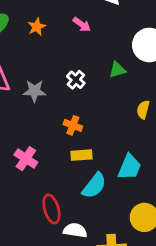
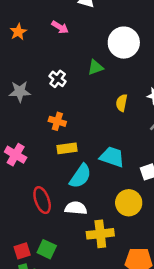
cyan trapezoid: (129, 167) -> (112, 157), turned -90
white semicircle: (75, 230) -> (76, 208), moved

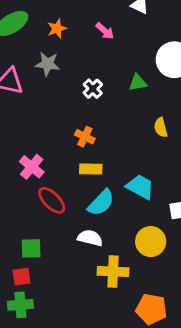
gray star: (20, 92) -> (47, 64), moved
yellow semicircle: (122, 103) -> (161, 127), turned -35
red ellipse: (42, 200) -> (52, 200), moved, turned -35
green square: (47, 249) -> (31, 248), moved, turned -36

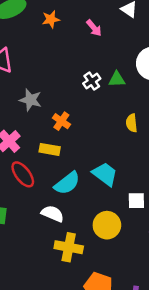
gray star: (47, 64) -> (30, 100), moved
white cross: (93, 89) -> (92, 81), moved
yellow rectangle: (91, 169) -> (50, 149), moved

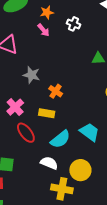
pink arrow: (94, 28) -> (43, 30), moved
white cross: (92, 81) -> (74, 24), moved, turned -32
yellow circle: (107, 225) -> (80, 170), moved

